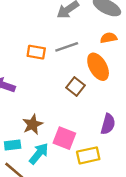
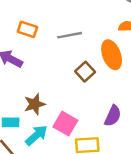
gray line: (67, 47) -> (70, 35), moved
orange rectangle: (36, 52) -> (27, 29), moved

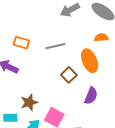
purple semicircle: (113, 116) -> (91, 96), moved

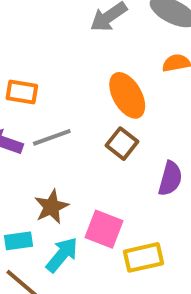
gray line: (55, 46) -> (52, 137), moved
orange ellipse: (90, 61) -> (127, 95), moved

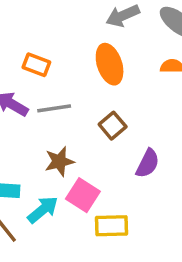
orange ellipse: (127, 95) -> (110, 64), moved
brown star: (51, 207) -> (59, 161), moved

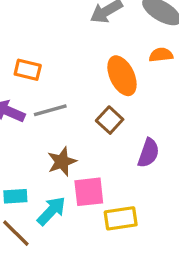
orange ellipse: (110, 64) -> (122, 76), moved
pink square: (83, 195) -> (89, 192), turned -32

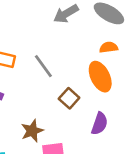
orange ellipse: (122, 76) -> (100, 77), moved
gray line: (50, 110) -> (43, 66), moved, turned 70

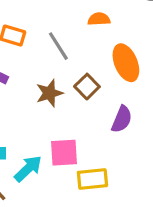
orange semicircle: (109, 47) -> (99, 19), moved
brown star: (32, 131) -> (49, 93), moved

